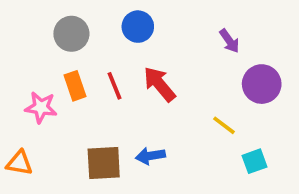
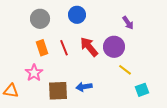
purple circle: (262, 84) -> (114, 47), moved
pink star: (41, 107) -> (34, 73), moved, turned 30

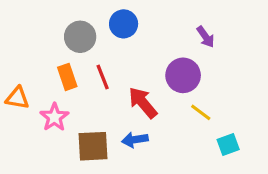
gray circle: (40, 19) -> (80, 37), moved
red arrow: (89, 47) -> (143, 103), moved
orange triangle: (11, 91) -> (17, 98), moved

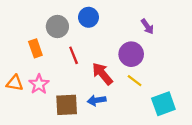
orange rectangle: (67, 77) -> (35, 48), moved
orange triangle: (17, 98) -> (15, 83), moved
yellow line: (201, 112) -> (135, 81), moved
cyan square: (228, 145) -> (163, 104), size x1.5

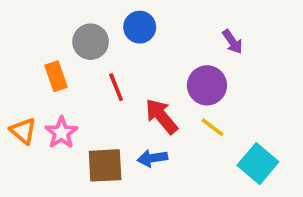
orange triangle: (15, 83) -> (23, 131), turned 30
cyan square: (163, 104) -> (258, 164), turned -30

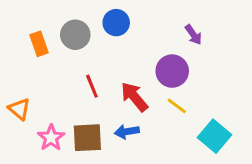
orange rectangle: (56, 76) -> (39, 44), moved
red line: (116, 87) -> (92, 86), moved
pink star: (61, 133) -> (51, 138), moved

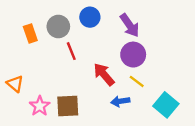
purple arrow: (193, 35) -> (130, 25), moved, size x1.5
red line: (92, 86) -> (71, 51), moved
blue arrow: (127, 132) -> (120, 101), moved

